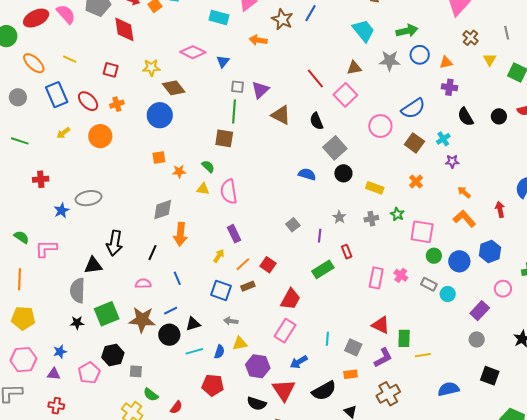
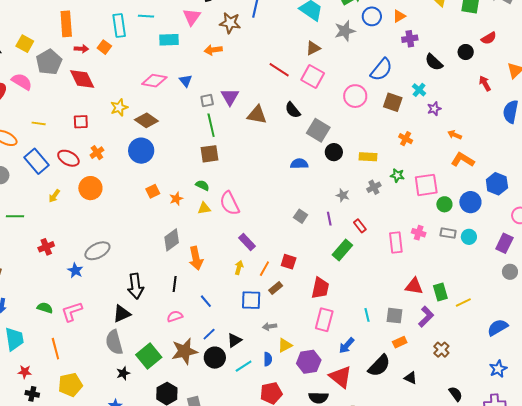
red arrow: (500, 209) -> (485, 83), moved
brown cross: (388, 394) -> (441, 350), size x0.7

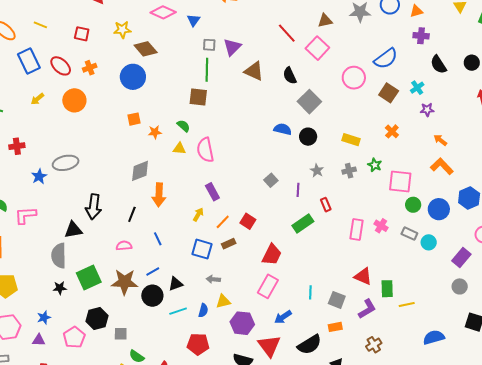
black circle: (334, 152) -> (308, 137), moved

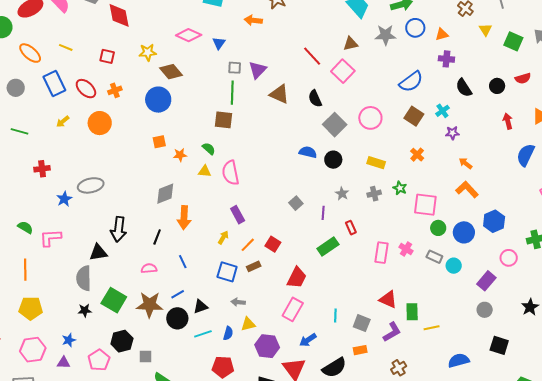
pink circle: (354, 78) -> (370, 118), moved
green square: (89, 278) -> (114, 300), turned -35

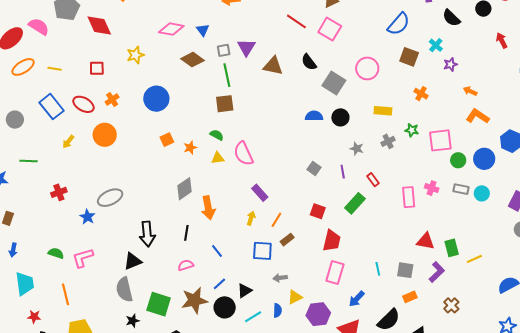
orange ellipse: (30, 53) -> (23, 67), moved, turned -60
brown diamond: (171, 72) -> (193, 60), moved
red square: (273, 244) -> (318, 211), moved

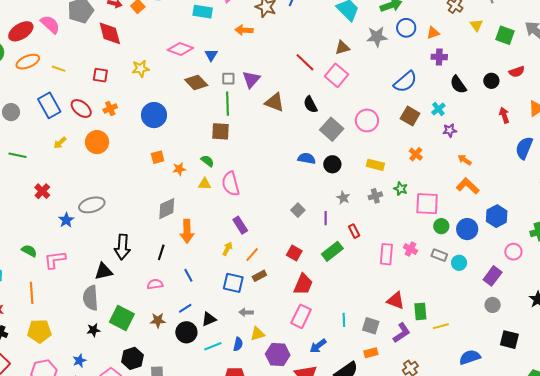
red cross: (59, 192) -> (42, 191), turned -35
brown star: (194, 300) -> (158, 320), size x0.6

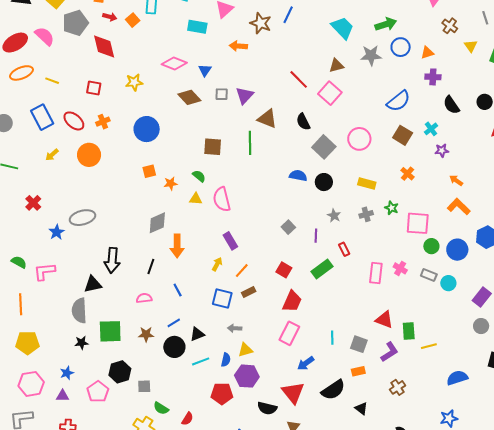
green line: (227, 104) -> (250, 143), moved
green square: (122, 318) -> (110, 331), turned -30
purple hexagon: (278, 355) -> (247, 376), moved

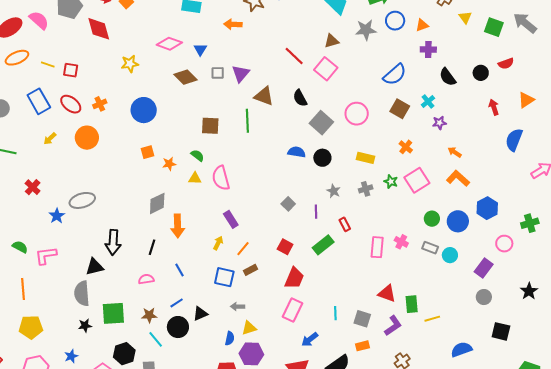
red square: (94, 88) -> (71, 70), moved
pink square: (418, 223) -> (417, 180), moved, turned -35
cyan line: (201, 361) -> (156, 339), moved, turned 72

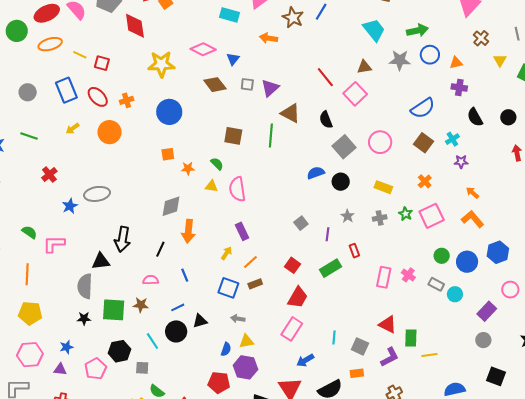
yellow star: (130, 64) -> (161, 64), size x1.5
blue semicircle: (297, 152) -> (316, 173), turned -36
brown star: (149, 315) -> (141, 305), moved

